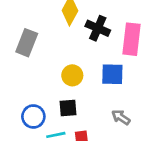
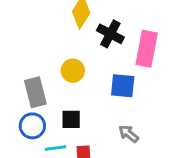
gray rectangle: (27, 43) -> (35, 92), moved, turned -40
yellow circle: (72, 75) -> (73, 71), moved

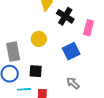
pink rectangle: (147, 49) -> (89, 28), size x0.7
blue square: (123, 86) -> (71, 51), turned -36

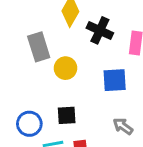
blue square: (71, 51) -> (115, 80), turned 30
gray rectangle: (13, 52) -> (39, 47), moved

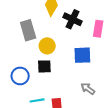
black square: (67, 115) -> (44, 66), moved
blue circle: (29, 124) -> (20, 76), moved

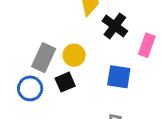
gray rectangle: (28, 30) -> (44, 58), moved, turned 30
black square: (44, 66) -> (65, 82), turned -32

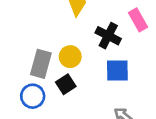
black cross: (115, 26) -> (108, 36), moved
pink rectangle: (147, 45) -> (138, 20), moved, turned -40

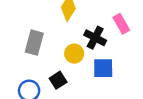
yellow circle: (70, 57) -> (74, 54), moved
gray rectangle: (41, 64) -> (34, 43), moved

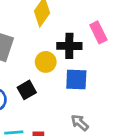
black cross: (95, 38) -> (69, 46), turned -30

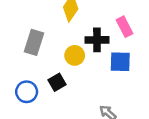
blue square: (76, 79) -> (120, 62), moved

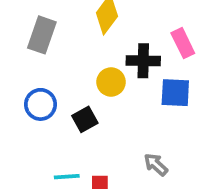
gray rectangle: (34, 42) -> (42, 35), moved
blue circle: (27, 92) -> (41, 104), moved

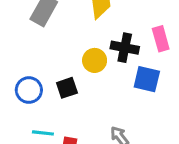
blue circle: (41, 104) -> (29, 90), moved

